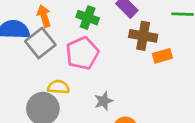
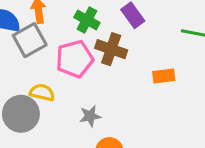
brown cross: (143, 36) -> (111, 49), moved

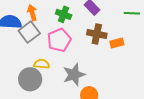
brown cross: (111, 49) -> (97, 34), moved
gray star: (90, 116) -> (74, 75), size x1.6

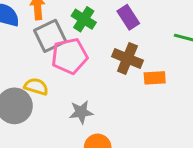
gray square: (29, 32) -> (50, 36), moved
gray star: (74, 75) -> (81, 112), size x0.7

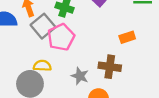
brown cross: (127, 58) -> (110, 67), moved
gray star: (81, 112) -> (80, 76), turned -30

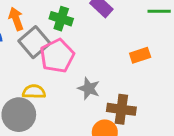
brown cross: (110, 67) -> (121, 109), moved
gray star: (80, 76) -> (89, 88), moved

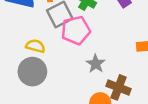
yellow semicircle: (34, 92) -> (35, 46), moved

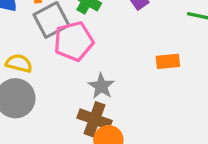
brown cross: (119, 87) -> (95, 119), moved

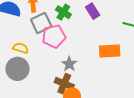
orange rectangle: (168, 61) -> (110, 51), size x1.5

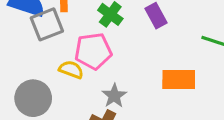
gray square: (41, 23) -> (47, 24), moved
yellow semicircle: (21, 48) -> (71, 70), moved

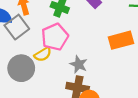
yellow semicircle: (71, 70) -> (43, 54), turned 144
gray circle: (33, 98) -> (21, 68), moved

